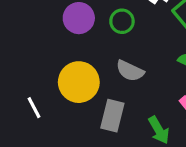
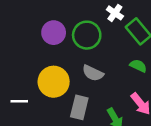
green circle: (122, 21) -> (87, 35), size x1.5
white line: (34, 108) -> (19, 101), turned -63

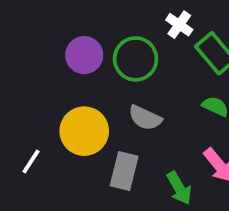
white line: (19, 101) -> (31, 162), turned -56

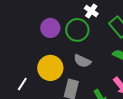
white cross: (179, 25) -> (91, 11), moved

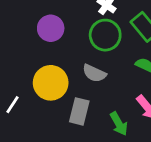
green circle: (77, 30) -> (105, 35), moved

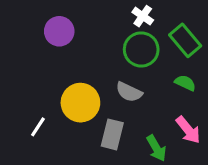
purple circle: (51, 28) -> (59, 31), moved

